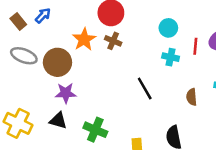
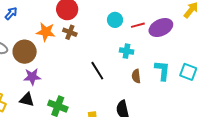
orange star: (84, 39) -> (46, 32), turned -30
red line: (195, 46) -> (138, 25), moved, turned 72
cyan cross: (171, 57) -> (127, 51), moved

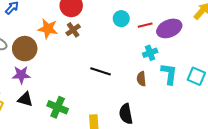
brown cross: (70, 32) -> (73, 30), turned 32
cyan cross: (127, 51) -> (150, 53), moved, turned -32
black line: (97, 71) -> (101, 71), turned -42
purple star: (32, 77) -> (21, 75), moved

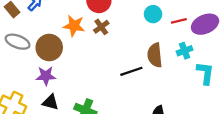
black line: (101, 71) -> (131, 71), turned -36
brown semicircle: (141, 79) -> (155, 55), moved, size x1.5

